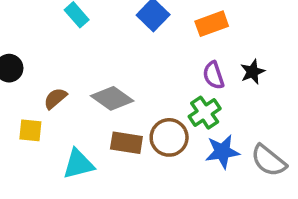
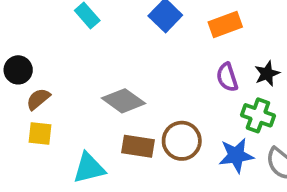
brown semicircle: (55, 98) -> (38, 99), moved
green cross: (205, 113) -> (258, 115), moved, turned -36

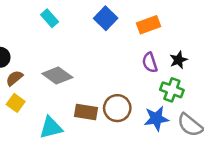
gray diamond: (124, 101) -> (57, 76), moved
yellow square: (40, 134) -> (16, 103), turned 30

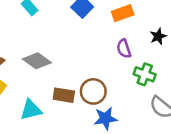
black star: (178, 60) -> (158, 36), moved
blue star: (156, 119) -> (105, 118), moved

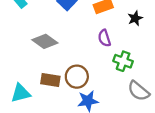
black star: (158, 36) -> (135, 18), moved
gray diamond: (37, 61) -> (45, 41), moved

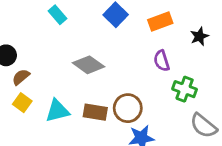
cyan triangle: (21, 93) -> (57, 111), moved

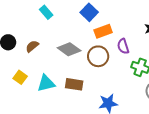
orange rectangle: (160, 22) -> (103, 31), moved
brown semicircle: (21, 77) -> (32, 46), moved
brown circle: (128, 108) -> (98, 56), moved

